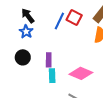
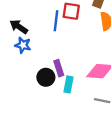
black circle: (23, 57) -> (46, 77), moved
cyan rectangle: (52, 76) -> (68, 84), turned 32

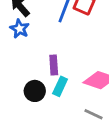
black circle: (46, 77) -> (35, 91), moved

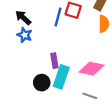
cyan rectangle: (60, 86) -> (61, 77), size x1.5

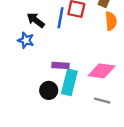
black arrow: (23, 18) -> (36, 20), moved
purple rectangle: (54, 61) -> (60, 65), turned -72

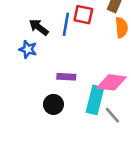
cyan rectangle: (69, 82) -> (95, 100), moved
gray line: (102, 101) -> (112, 115), turned 35

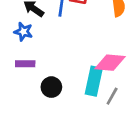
purple rectangle: (66, 77) -> (25, 64), moved
gray line: (112, 115) -> (112, 96), turned 72

